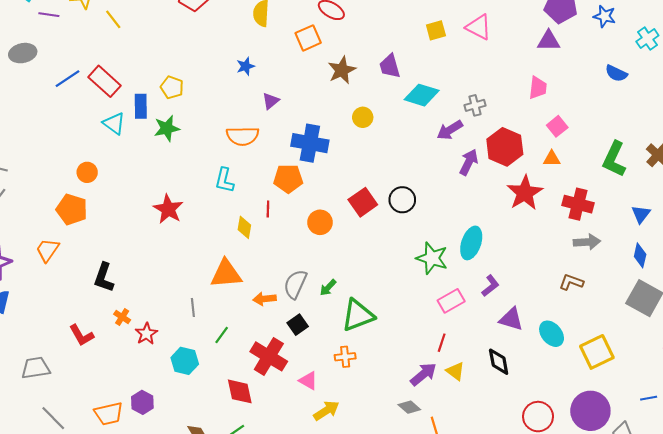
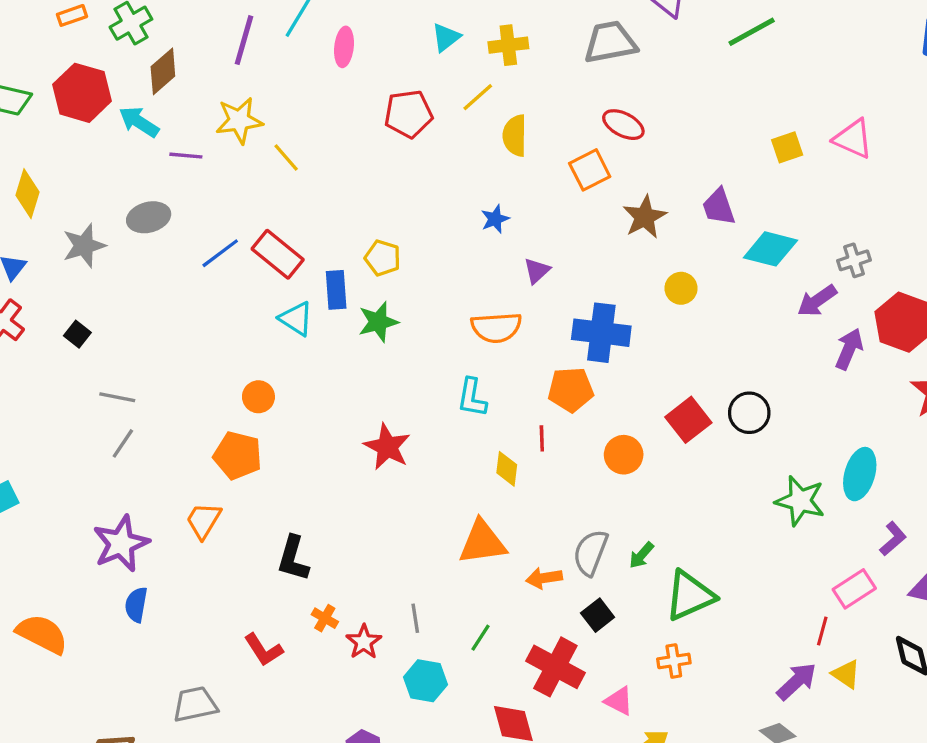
pink rectangle: (451, 301) -> (854, 589), moved
gray line: (193, 307) -> (415, 618), moved

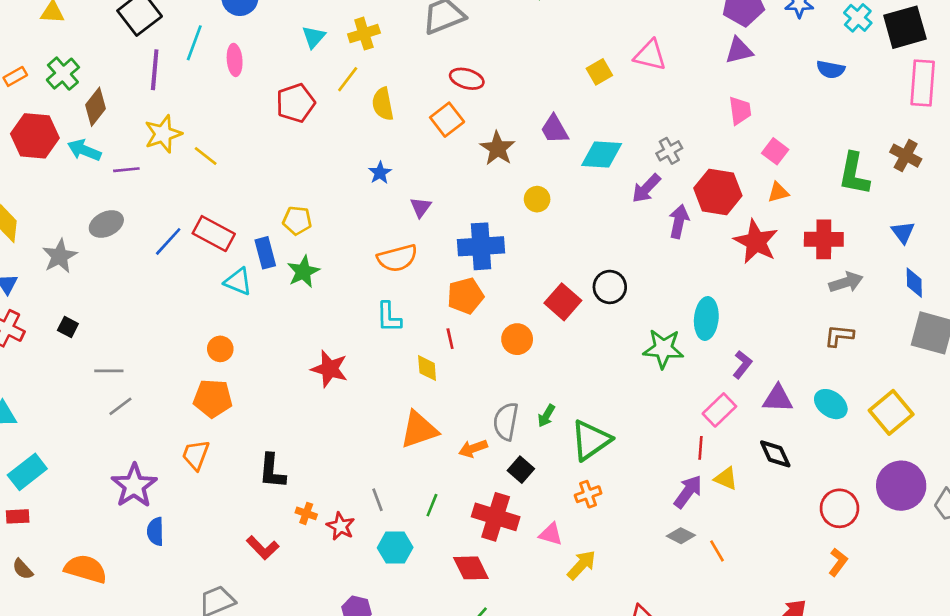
gray line: (123, 443) -> (120, 406), turned 30

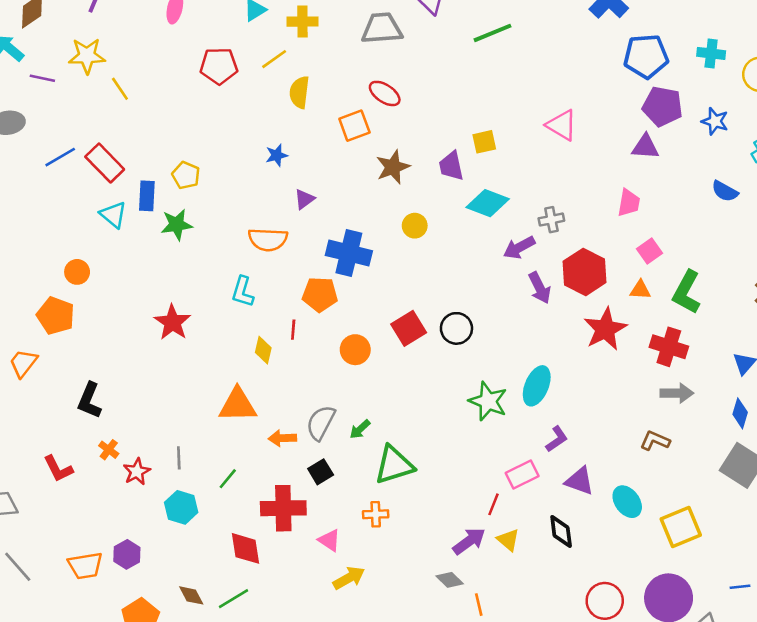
yellow square: (599, 72) -> (484, 142), moved
green L-shape: (854, 174) -> (687, 292), moved
purple arrow: (679, 221) -> (540, 288), turned 124
red cross: (496, 517) -> (283, 508), turned -36

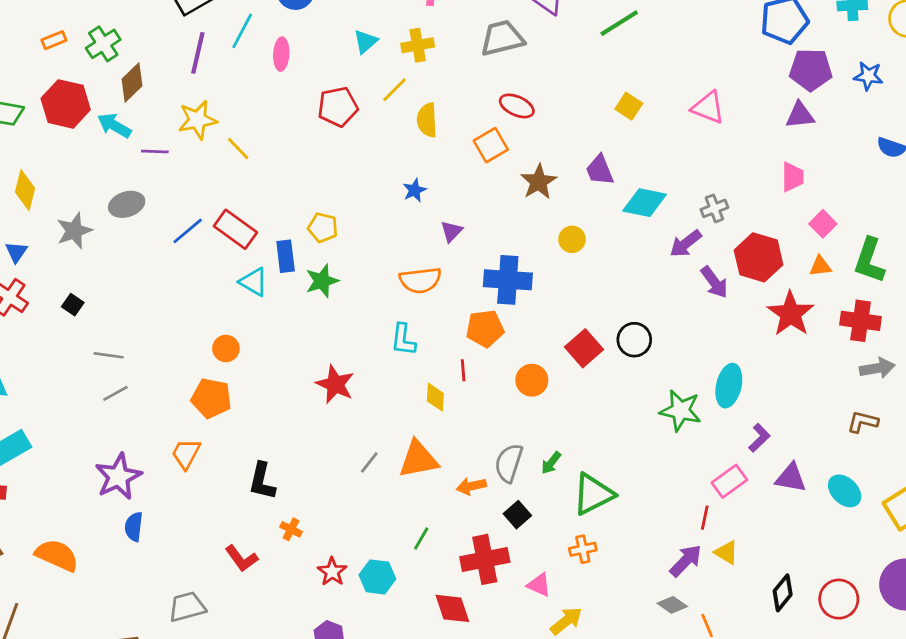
yellow square: (484, 142) -> (629, 106), moved, turned -35
gray line: (179, 458) -> (369, 462), moved, turned 50
red star: (137, 472) -> (332, 572), moved
black diamond: (561, 532) -> (783, 593), moved, turned 56

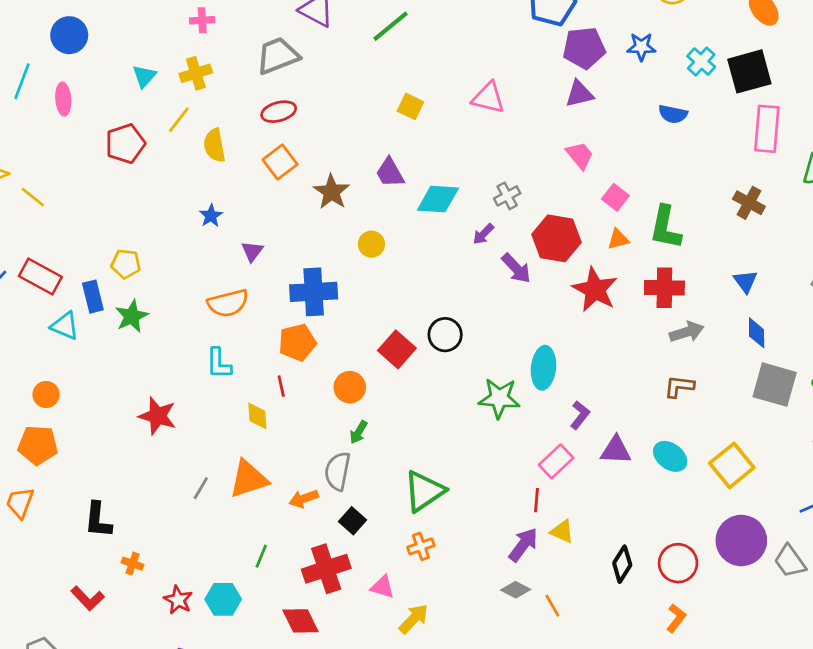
red ellipse: (517, 106) -> (279, 112), moved, turned -32
pink trapezoid: (793, 177) -> (580, 155), turned -32
purple arrow: (686, 244) -> (483, 234), size x0.7
green arrow: (551, 463) -> (358, 432), moved

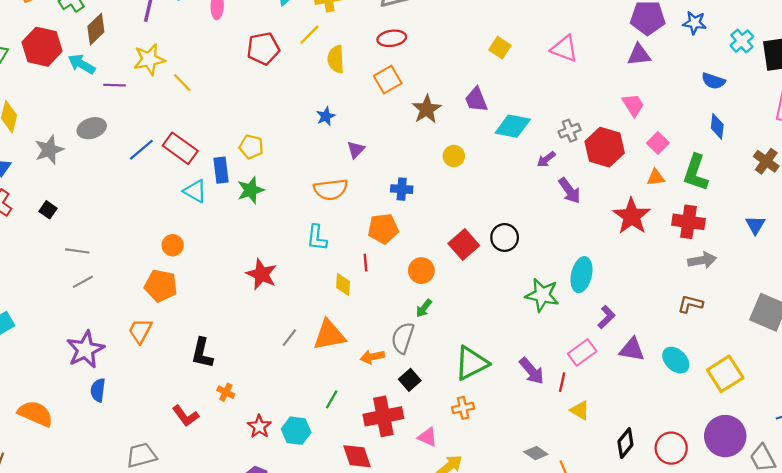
red hexagon: (557, 238) -> (605, 147), moved
blue cross: (314, 292) -> (402, 189), size x0.6
blue diamond: (757, 333) -> (717, 126), moved
purple arrow: (523, 545) -> (532, 371), moved, turned 96

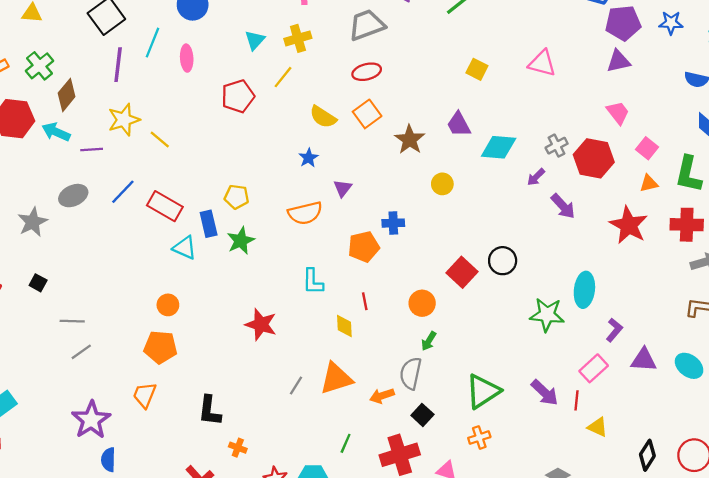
yellow semicircle: (336, 59) -> (323, 117), moved, turned -48
blue line: (141, 150) -> (123, 192), moved
orange semicircle: (331, 189) -> (305, 213), moved
orange pentagon: (383, 229) -> (364, 247), moved

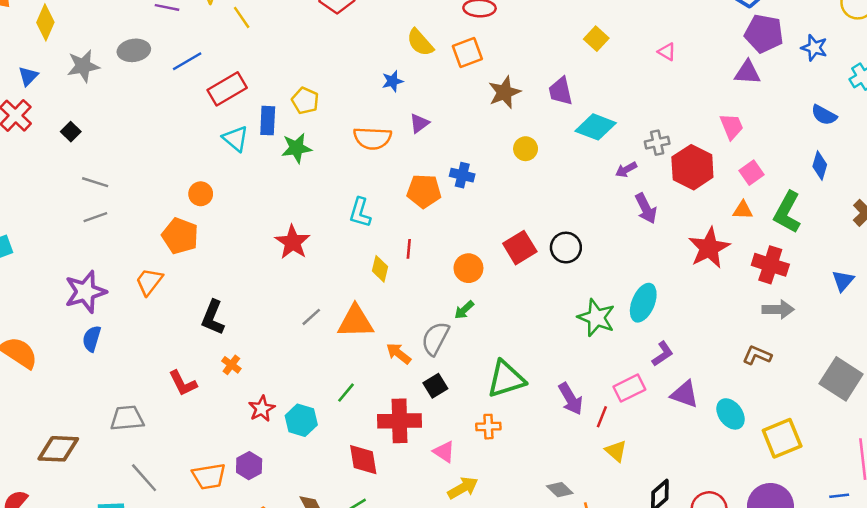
pink triangle: (542, 63) -> (667, 52), size x0.6
red rectangle: (165, 206) -> (227, 89), turned -76
orange arrow: (382, 396) -> (399, 353), turned 40

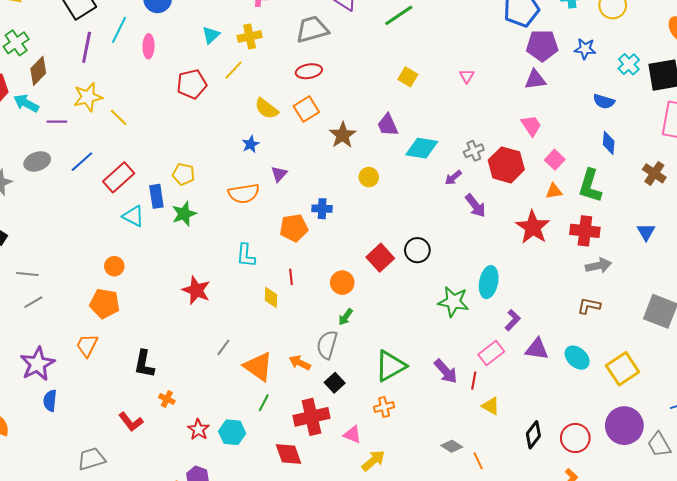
pink triangle: (667, 52) -> (467, 76), turned 42
orange triangle: (355, 322) -> (258, 367), moved, turned 48

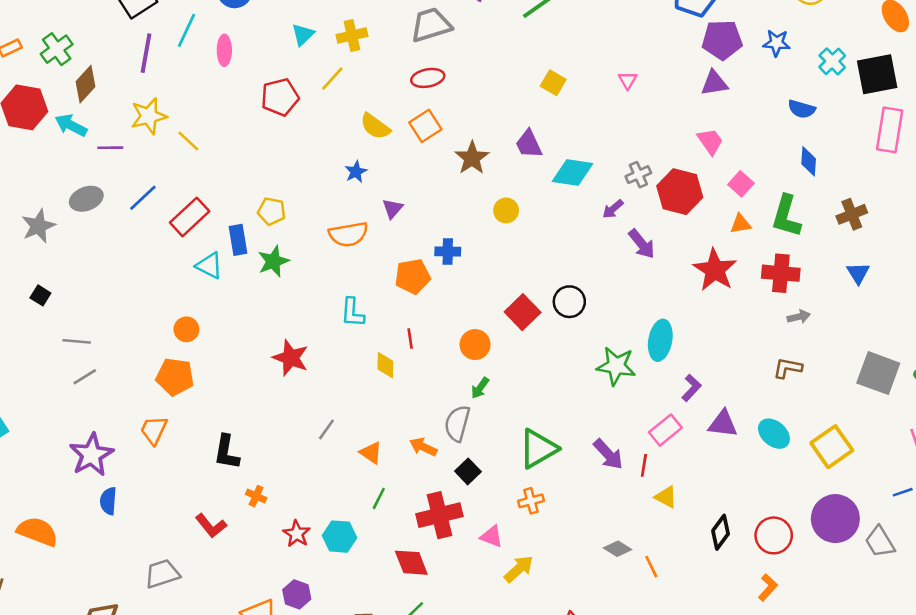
brown cross: (654, 173) -> (852, 214), moved, turned 35
gray arrow: (598, 266) -> (799, 317), size x0.7
orange triangle: (258, 367) -> (371, 453), size x0.6

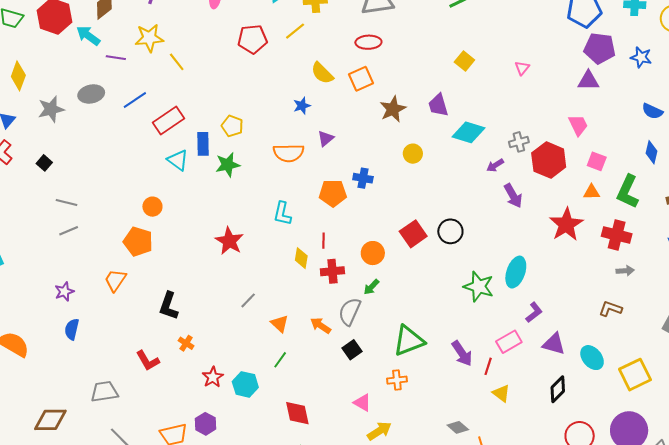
pink square: (741, 184) -> (597, 161), turned -30
purple star: (91, 455) -> (64, 292), size x0.6
red cross: (439, 515) -> (332, 271), moved, size x0.7
black diamond: (721, 532) -> (558, 389), moved

